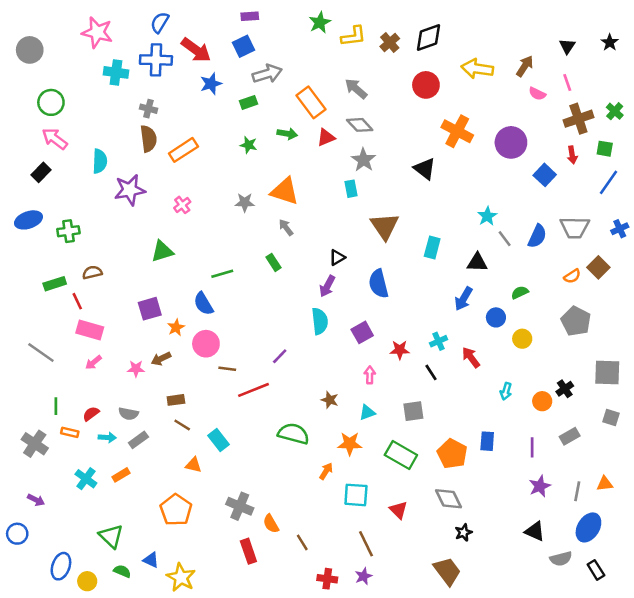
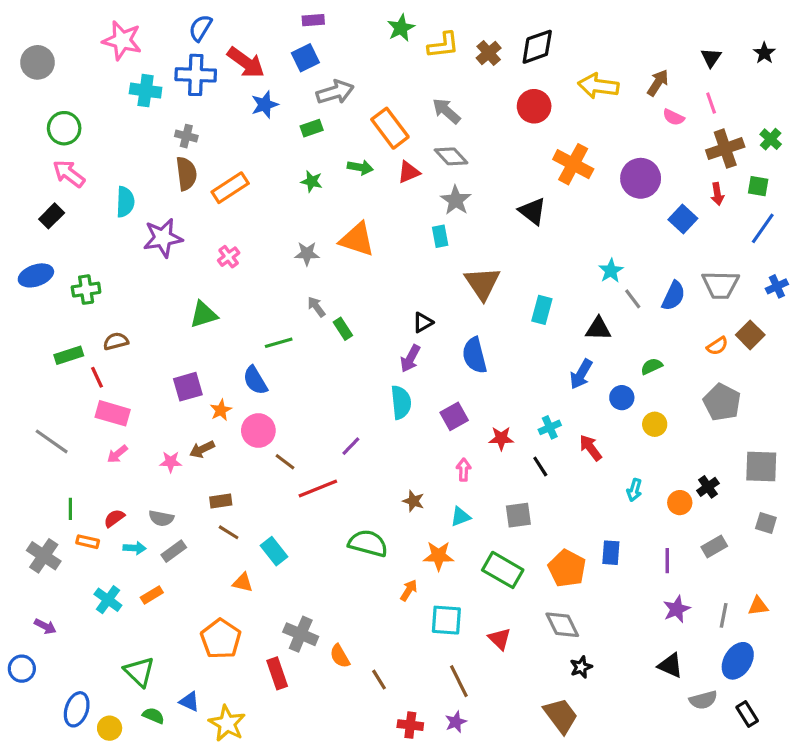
gray arrow: (286, 227) -> (316, 307), moved
brown line: (227, 369) -> (285, 462), turned 30
red rectangle: (248, 551) -> (277, 673), moved

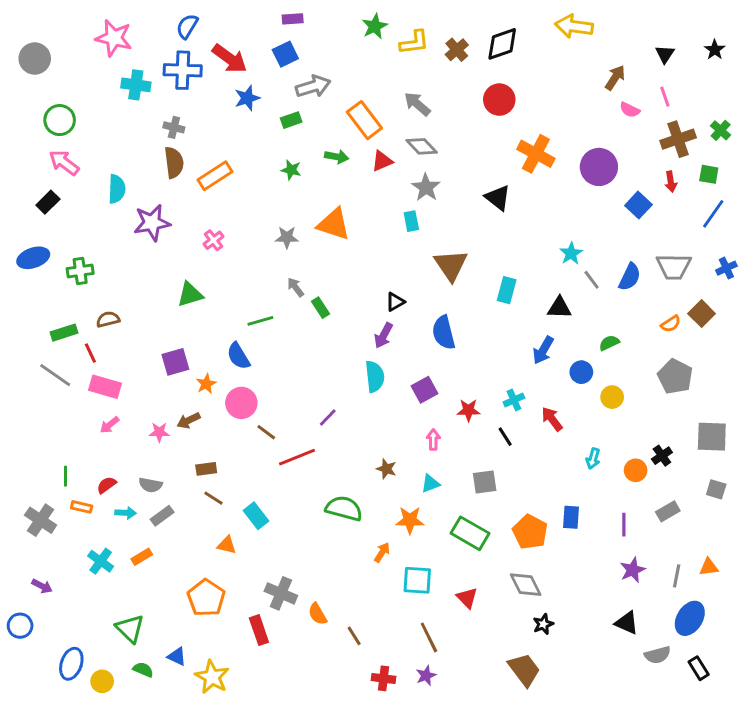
yellow arrow: (598, 86) -> (574, 26), moved
gray line: (52, 441) -> (55, 375), moved

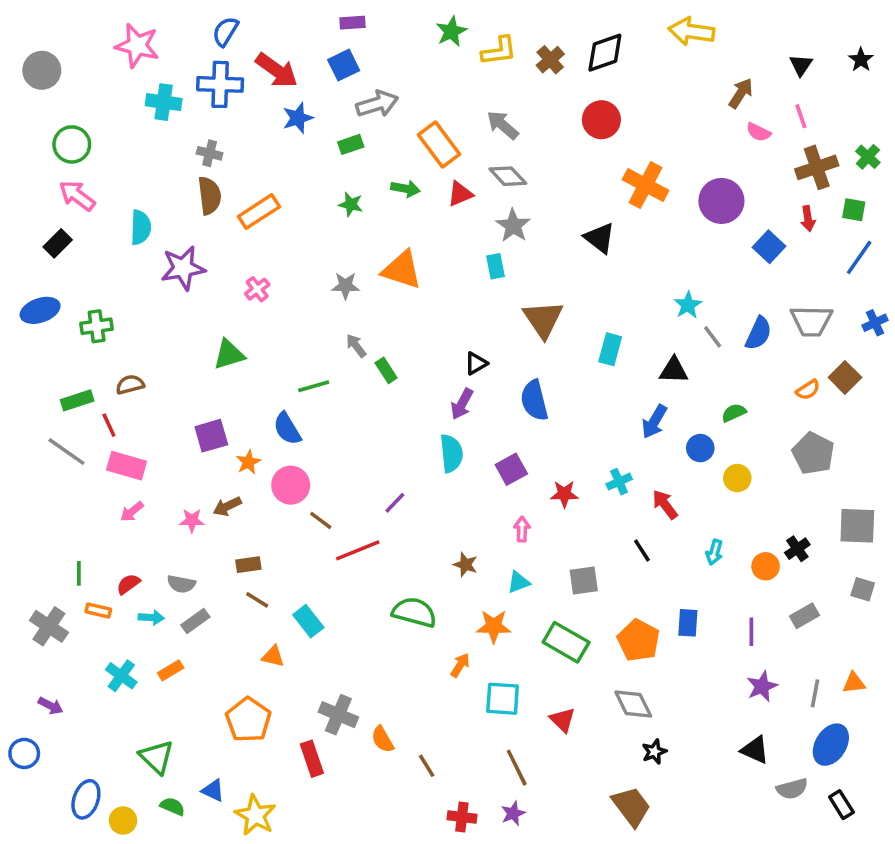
black line: (505, 437) -> (642, 550), moved

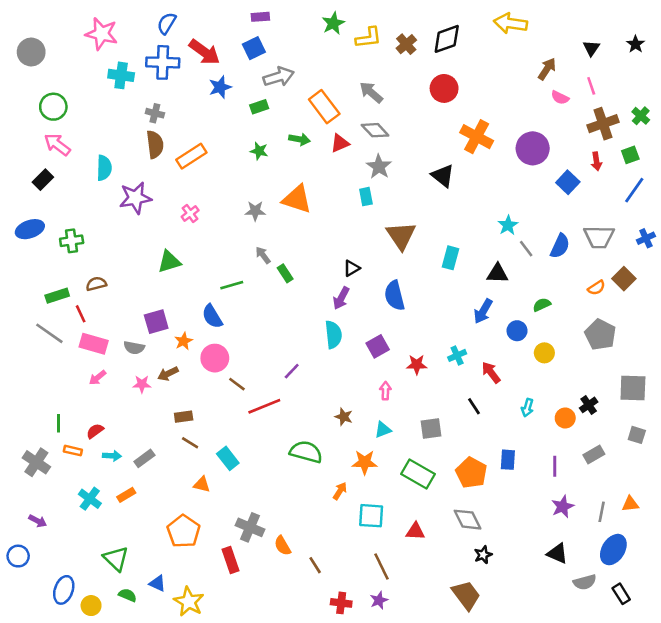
green square: (854, 210) -> (630, 155), turned -30
gray semicircle: (181, 584) -> (134, 348), moved
red triangle: (563, 720) -> (415, 531), turned -42

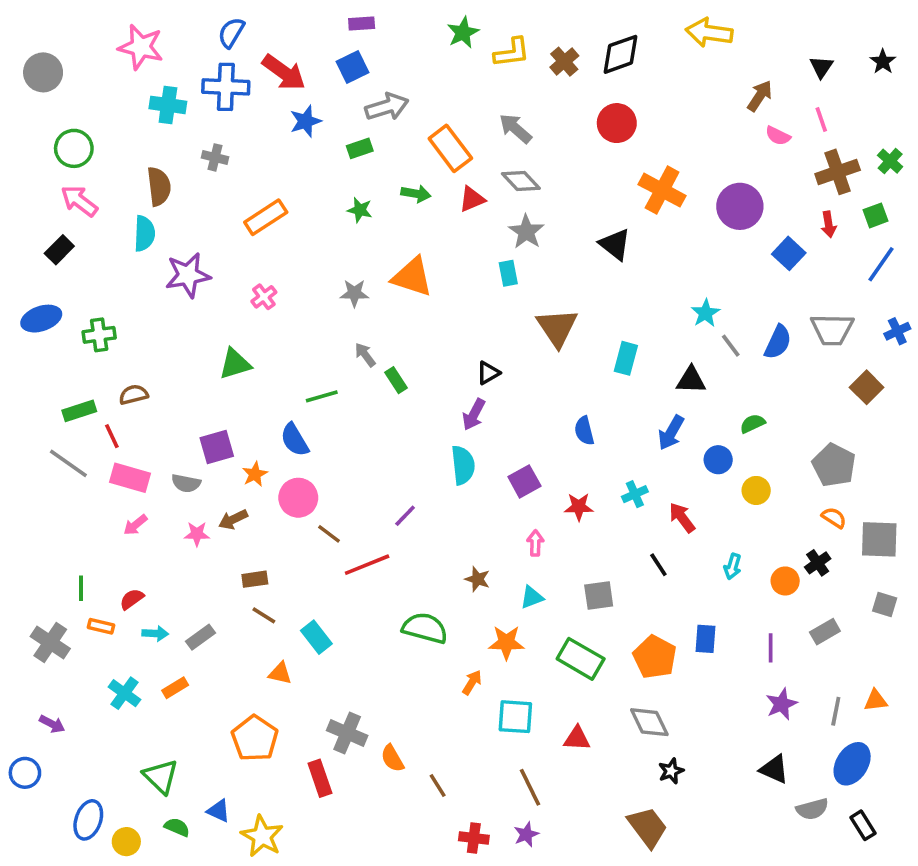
brown semicircle: (155, 144) -> (159, 186), moved
orange semicircle: (596, 288) -> (834, 518), moved, turned -114
blue semicircle: (395, 296) -> (584, 431), moved, size x0.7

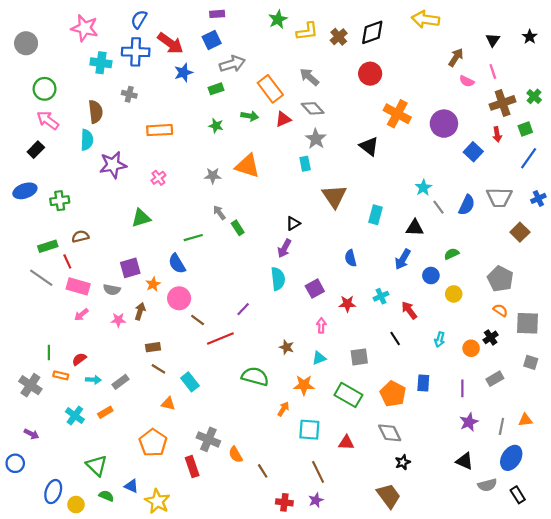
orange rectangle: (266, 217) -> (160, 130), turned 30
brown arrow: (233, 519) -> (140, 311), turned 133

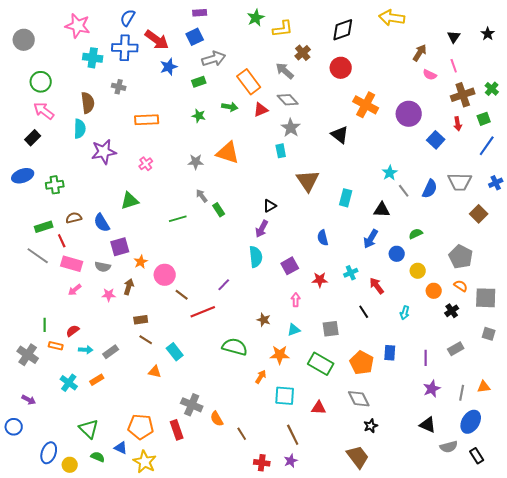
brown cross: (339, 37) -> (303, 53), moved
blue semicircle: (177, 264) -> (102, 223), moved
orange circle: (471, 348) -> (434, 291), moved
orange pentagon: (153, 443) -> (141, 427), moved, turned -30

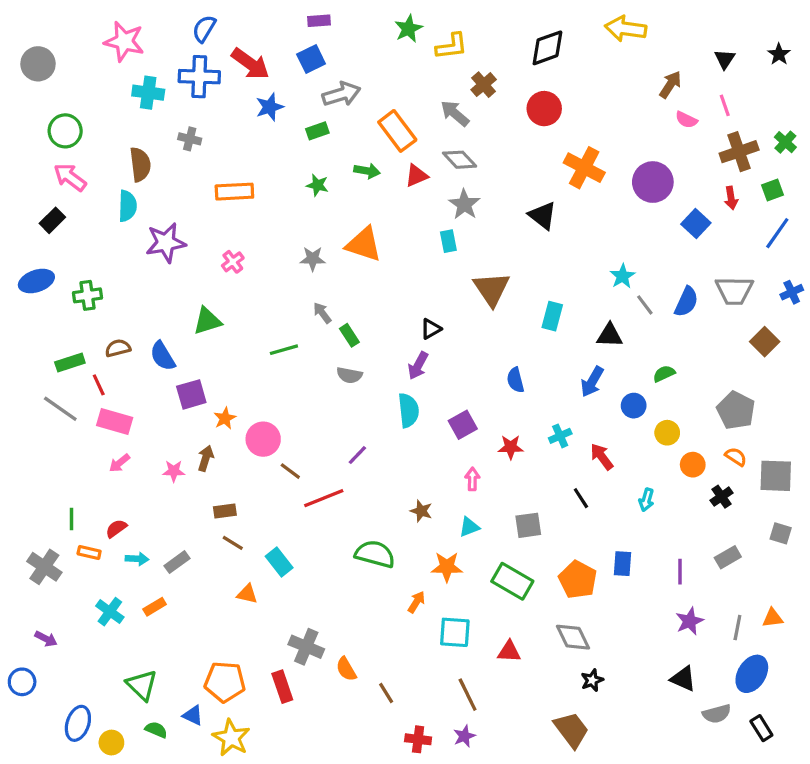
gray semicircle: (103, 267) -> (349, 375), moved

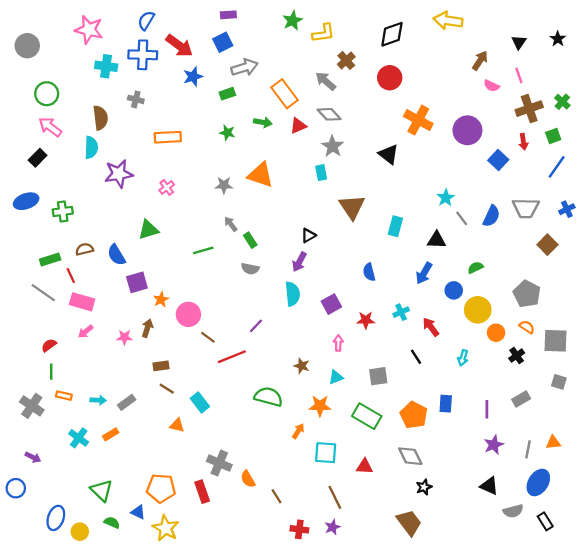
yellow circle: (667, 433) -> (478, 310), size x1.5
red semicircle: (116, 529) -> (49, 345), moved

